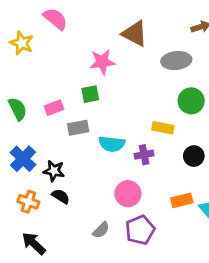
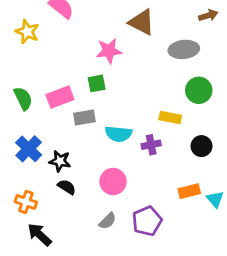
pink rectangle: (54, 108) -> (60, 97), size x1.4
pink circle: (128, 194) -> (113, 181), moved
orange cross: (28, 202) -> (26, 202), moved

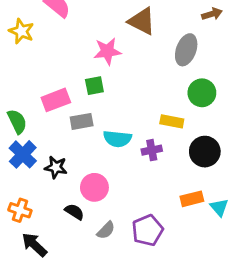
gray ellipse: (184, 49) -> (186, 50), turned -64
green semicircle: (23, 98) -> (17, 121), moved
black circle: (201, 146) -> (205, 152), size x1.4
pink circle: (113, 181) -> (94, 187), moved
black semicircle: (67, 187) -> (74, 212), moved

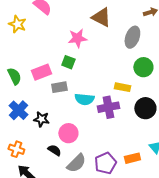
green square: (94, 86) -> (68, 62), turned 32
green semicircle: (17, 121) -> (14, 76), moved
purple cross: (152, 150) -> (108, 107), size x1.5
orange rectangle: (192, 199) -> (132, 158), moved
gray semicircle: (106, 230) -> (76, 163), size x1.5

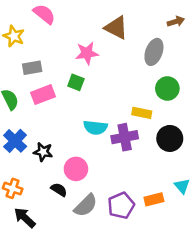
gray rectangle: (59, 87) -> (32, 68), moved

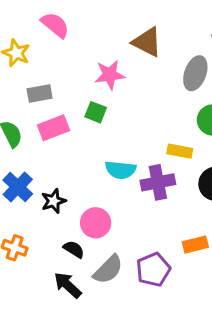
black star: (43, 152) -> (54, 201), turned -30
orange rectangle: (154, 199) -> (195, 245), moved
black arrow: (25, 218) -> (68, 285), moved

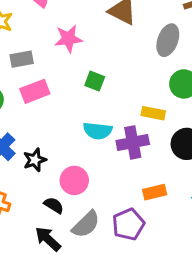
pink star: (110, 75) -> (68, 39), moved
green square: (96, 112) -> (95, 81), moved
orange rectangle: (195, 245) -> (155, 192), moved

